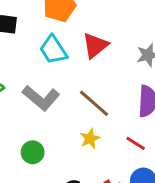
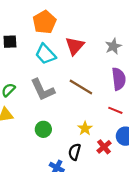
gray L-shape: (41, 98) -> (43, 90), turned 35
yellow star: (90, 139) -> (85, 128), moved

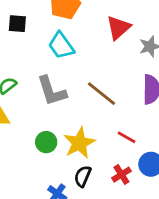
red triangle: (75, 46) -> (118, 28), moved
red line: (115, 110) -> (127, 137), moved
yellow star: (85, 128) -> (79, 143), moved, size x1.6

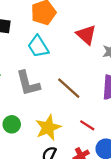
red triangle: (118, 28) -> (86, 35), turned -40
green circle: (46, 142) -> (12, 124), moved

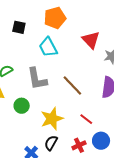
green circle: (12, 124) -> (22, 106), moved

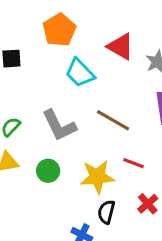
cyan trapezoid: (48, 47) -> (80, 73), moved
yellow star: (52, 119) -> (97, 177), turned 30
red line: (86, 119) -> (134, 163), moved

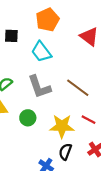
cyan trapezoid: (80, 73) -> (41, 52), moved

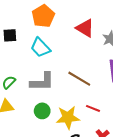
gray L-shape: (39, 87) -> (42, 82), turned -65
green circle: (28, 118) -> (42, 111), moved

